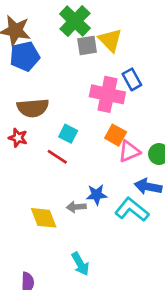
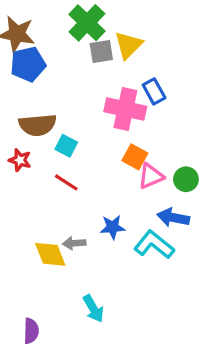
yellow triangle: (110, 40) -> (129, 45), turned 30
cyan square: (68, 134) -> (66, 146), moved
gray arrow: (76, 207) -> (74, 243), moved

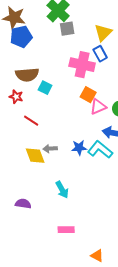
yellow triangle: (129, 45) -> (103, 33), moved
red line: (66, 182) -> (31, 121), moved
blue star: (113, 227) -> (79, 148), moved
purple semicircle: (31, 331) -> (23, 204), turned -84

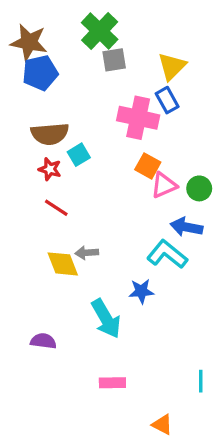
cyan square: (45, 88) -> (79, 155), turned 32
red star: (16, 97) -> (50, 169), moved
blue star: (79, 148) -> (141, 291), moved
cyan arrow: (62, 190) -> (106, 319), size x1.4

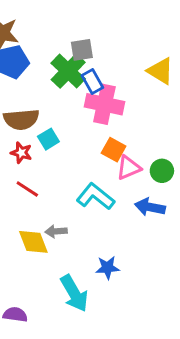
green cross: (100, 31) -> (68, 71), moved
yellow triangle: (172, 66) -> (160, 71), moved, turned -44
blue rectangle: (167, 100) -> (92, 82), moved
cyan L-shape: (167, 254) -> (95, 197), moved

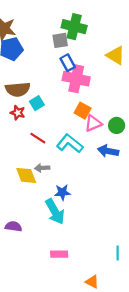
green cross: (68, 71) -> (74, 27), moved, turned -30
red line: (27, 189) -> (38, 138), moved
blue star: (107, 268) -> (62, 192), moved

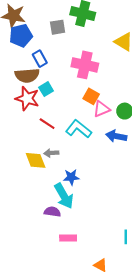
gray square: (60, 40) -> (58, 27), moved
blue rectangle: (68, 63) -> (40, 59), moved
red star: (18, 113) -> (27, 98), size x1.6
purple semicircle: (13, 226) -> (52, 212), moved

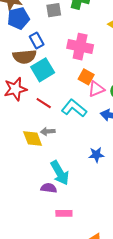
cyan square: (46, 89) -> (43, 70), size x1.6
red star: (27, 98) -> (15, 89), moved, turned -30
blue star: (71, 177) -> (96, 155), moved

